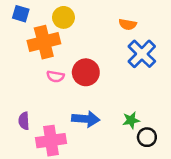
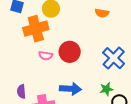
blue cross: (142, 54) -> (114, 58), moved

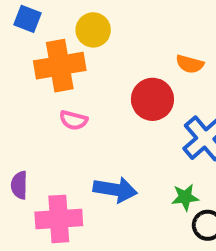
orange semicircle: (102, 13) -> (190, 64), moved
red circle: (70, 52) -> (152, 99), moved

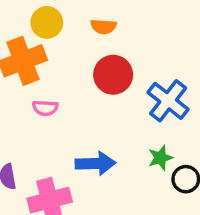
orange semicircle: (190, 64) -> (103, 27), moved

